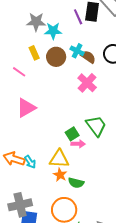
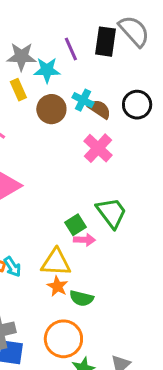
purple line: (78, 17) -> (71, 49), moved
yellow rectangle: (34, 53) -> (18, 90), moved

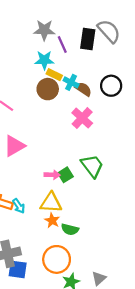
gray star: (21, 57) -> (44, 30), moved
yellow rectangle: (18, 90) -> (54, 75), moved, turned -40
pink arrow: (84, 240) -> (52, 175), moved

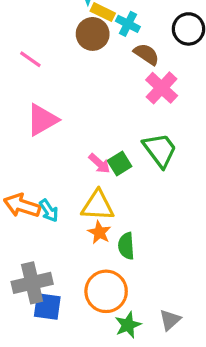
brown semicircle: (83, 89) -> (146, 54), moved
pink cross: (82, 118) -> (162, 88), moved
pink arrow: (52, 175) -> (99, 163), turned 40
green semicircle: (70, 229) -> (126, 246), turned 72

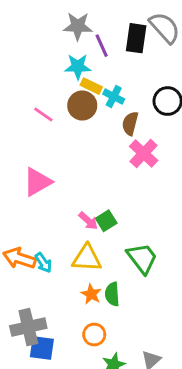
brown semicircle: (146, 54) -> (130, 123), turned -110
pink line: (30, 59) -> (43, 114), moved
green trapezoid: (160, 150) -> (142, 258), moved
orange star: (99, 232) -> (91, 294), moved
orange circle: (106, 291) -> (94, 335), size x0.6

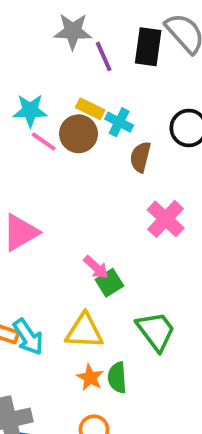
cyan star: (78, 67) -> (30, 111), moved
pink line: (43, 114) -> (44, 142), moved
pink cross: (144, 153) -> (166, 219), moved
pink arrow: (88, 221) -> (96, 267), moved
cyan arrow: (43, 263) -> (28, 337), size x1.4

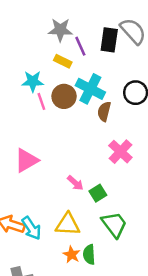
yellow rectangle: (90, 109) -> (63, 61), moved
cyan cross: (119, 122) -> (90, 89), size x1.6
pink line: (44, 142) -> (41, 101), turned 36
green square: (109, 283) -> (98, 193), moved

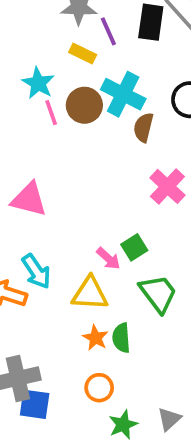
cyan star: (33, 81) -> (38, 83), turned 30
pink triangle: (26, 160) -> (29, 199), turned 44
pink arrow: (75, 183) -> (108, 258), moved
cyan arrow: (31, 228) -> (36, 271), moved

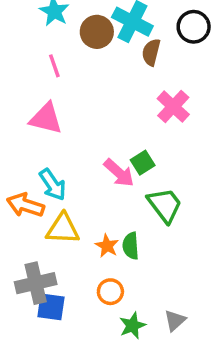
pink line: (51, 113) -> (54, 66), moved
pink arrow: (108, 258) -> (119, 173), size x1.4
yellow triangle: (90, 294) -> (63, 229), moved

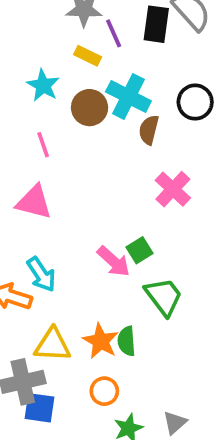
yellow triangle: (63, 229) -> (52, 345), moved
orange star: (107, 246) -> (101, 341), size x1.4

